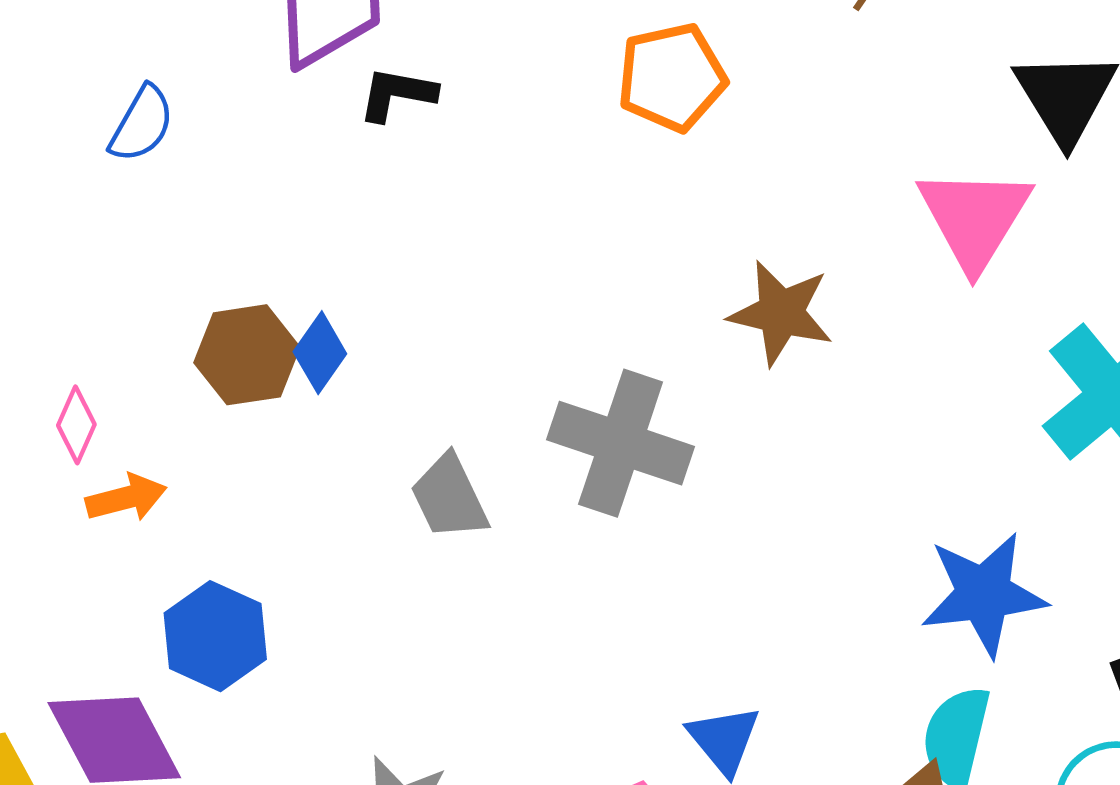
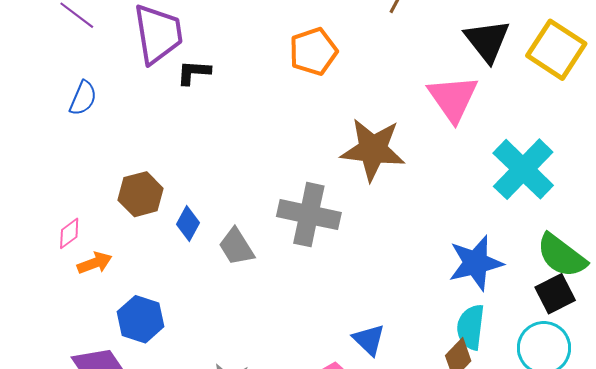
brown star: (781, 313) -> (373, 150), size x1.4
blue diamond: (320, 353) -> (188, 223), moved
pink diamond: (76, 425) -> (69, 233), turned 36

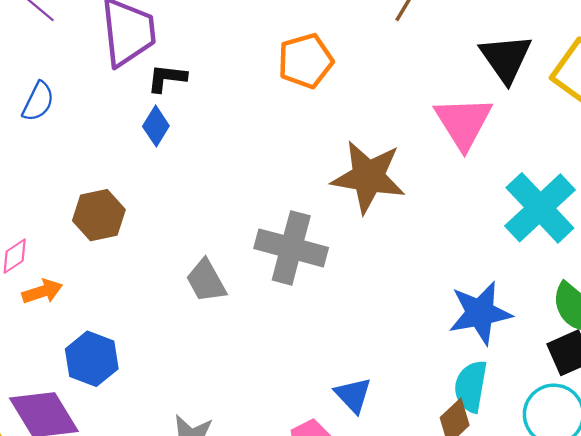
blue diamond: (188, 223) -> (156, 126), moved

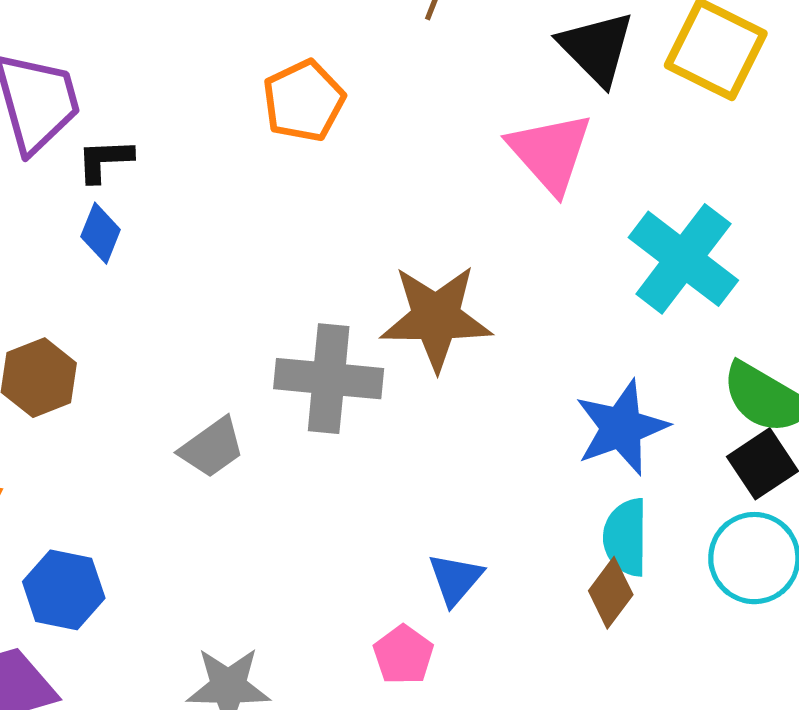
brown star: (368, 177) -> (436, 318), moved
gray trapezoid: (206, 281) -> (212, 448), turned -87
blue triangle: (353, 395) -> (455, 579), turned 33

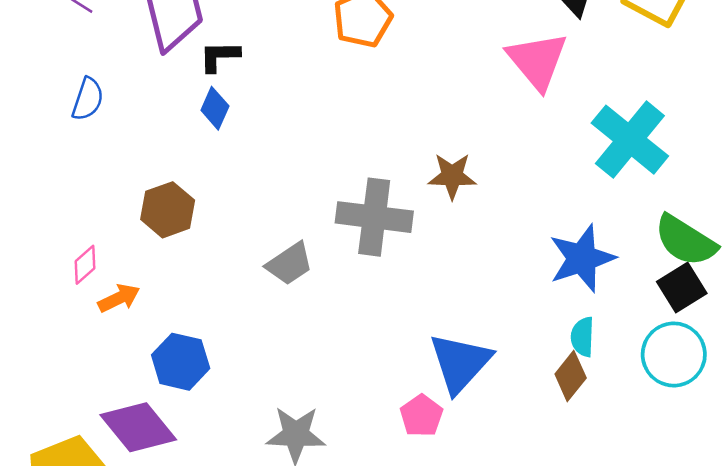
brown star: (436, 318) -> (452, 176), size x0.6
cyan semicircle: (626, 537) -> (583, 337), size x0.7
blue triangle: (455, 579) -> (460, 363), size x1.6

